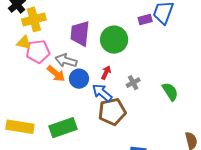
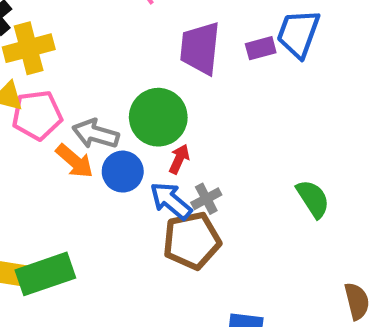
purple trapezoid: (80, 34) -> (200, 48), moved
green circle: (114, 40) -> (158, 117), moved
gray cross: (133, 83) -> (206, 199), moved
green rectangle: (63, 128) -> (45, 274), moved

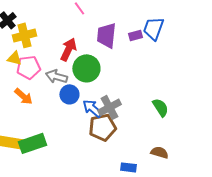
red arrow: (179, 159) -> (68, 49), moved, size x1.6
orange arrow: (75, 161) -> (23, 96), moved
gray cross: (206, 199) -> (109, 107), size x1.6
brown semicircle: (357, 301) -> (159, 152), moved, turned -60

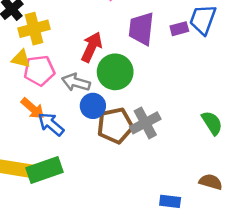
blue arrow: (92, 108) -> (51, 124), moved
brown pentagon: (102, 127) -> (115, 126), moved

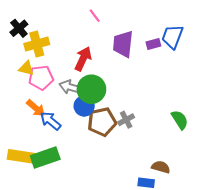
green circle: (115, 72) -> (91, 89), moved
gray cross: (145, 123) -> (126, 120), size x0.7
brown semicircle: (211, 182) -> (161, 167), moved

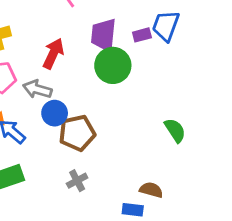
green circle: (91, 89) -> (113, 65), moved
gray cross: (126, 120) -> (77, 181), moved

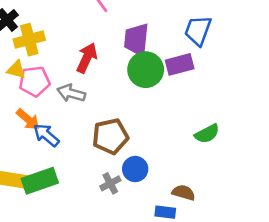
purple rectangle: (142, 35) -> (180, 64), moved, size x1.5
blue circle: (55, 113) -> (135, 169), moved
green semicircle: (175, 130) -> (207, 134), turned 95

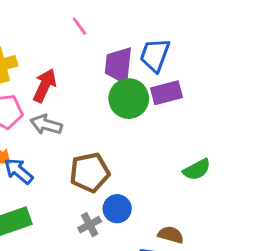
blue trapezoid: (198, 30) -> (155, 55), moved
red arrow: (87, 58) -> (45, 86), moved

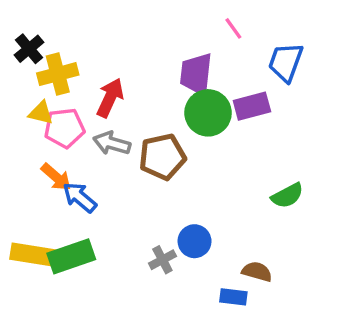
pink line: (79, 26) -> (233, 28), moved
blue trapezoid: (155, 55) -> (286, 62), moved
brown pentagon: (90, 172) -> (162, 157), moved

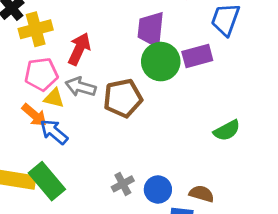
yellow triangle: (41, 113) -> (54, 98), moved
blue circle: (195, 241) -> (158, 190), moved
green rectangle: (71, 256) -> (47, 181), turned 69

